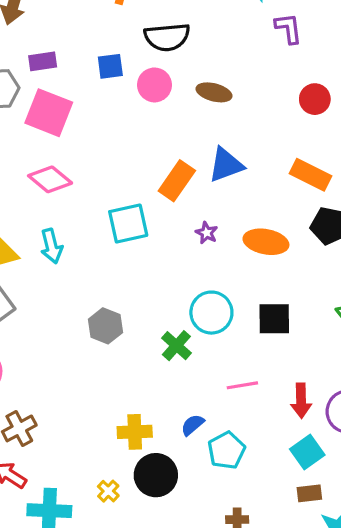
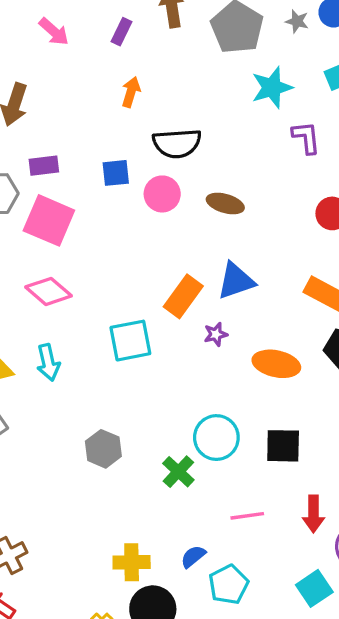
purple star: (207, 233) -> (216, 334), moved, turned 30
red arrow: (301, 401) -> (313, 514), moved

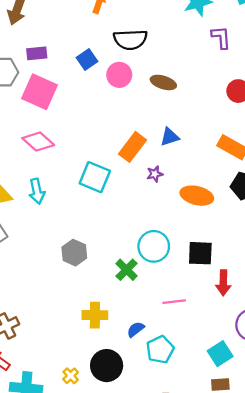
blue square: (116, 173) -> (87, 59), turned -30
blue triangle: (236, 281) -> (170, 137), size x0.7
cyan square: (130, 341) -> (95, 177), turned 32
red arrow: (313, 514) -> (223, 283), moved
yellow cross: (132, 562) -> (95, 315), moved

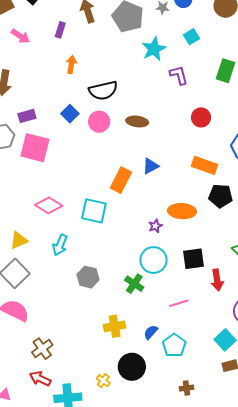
pink diamond: (38, 142) -> (49, 205), moved
purple star: (155, 174) -> (155, 226), moved
cyan arrow: (37, 191) -> (60, 245), moved, turned 45

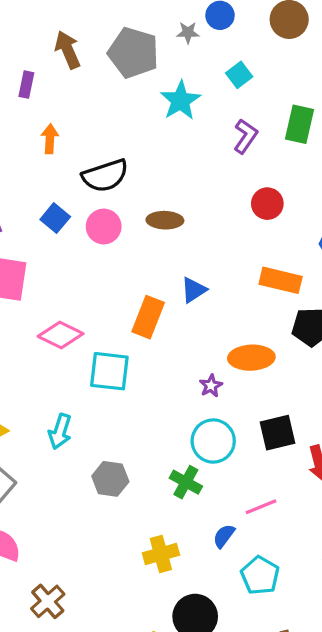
purple L-shape: (179, 75) -> (245, 136), moved, turned 55
pink diamond: (49, 205) -> (61, 335), moved
blue semicircle: (151, 332) -> (224, 536), moved

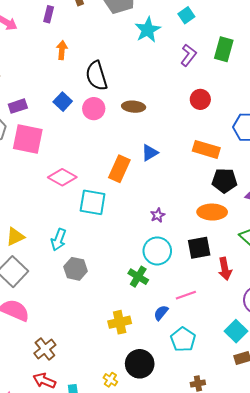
black semicircle: (105, 176) -> (96, 76), turned 88
orange ellipse: (251, 358) -> (212, 212), moved
gray hexagon: (110, 479) -> (76, 269), moved

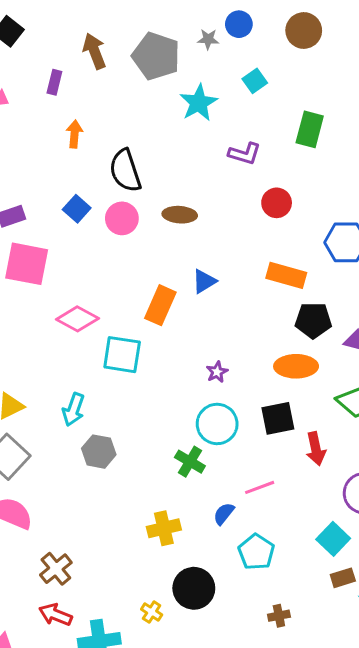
purple L-shape: (188, 55) -> (245, 154), moved, turned 70

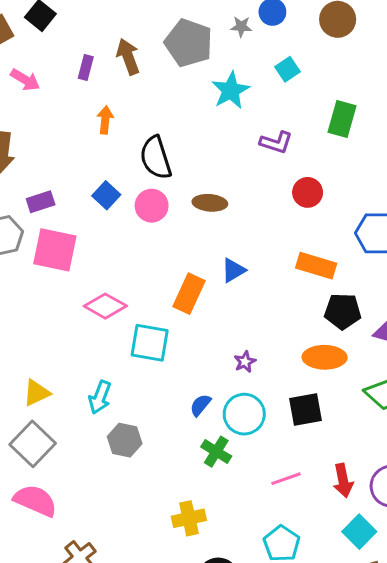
brown arrow: (94, 51) -> (128, 57), moved
red arrow: (316, 449) -> (343, 481), moved
blue semicircle: (224, 514) -> (200, 405), moved

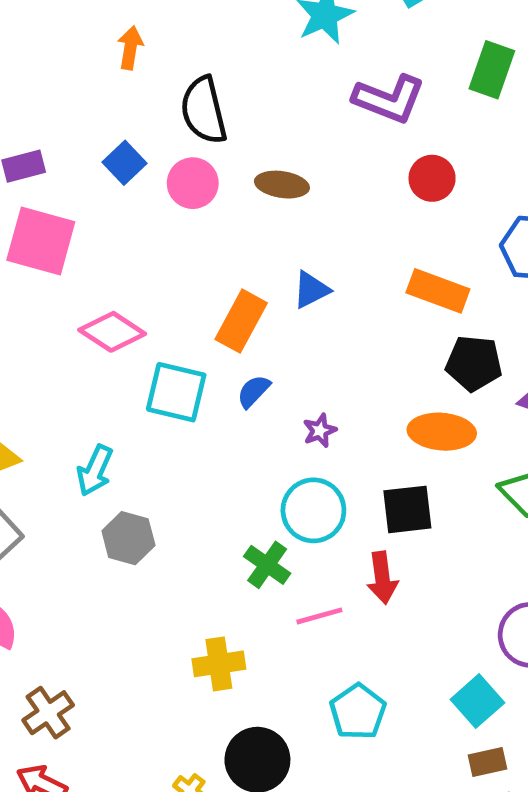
purple L-shape: (276, 142) -> (389, 99), size x1.4
blue semicircle: (200, 405) -> (254, 391), moved
pink line: (286, 479) -> (319, 616), moved
red arrow: (343, 481) -> (382, 578), moved

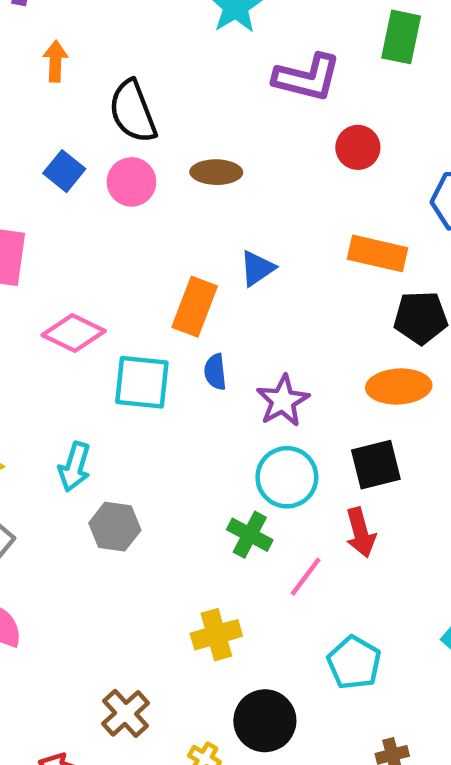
blue semicircle: (254, 391) -> (215, 372), turned -42
purple star: (320, 431) -> (283, 401), size x1.6
pink line: (319, 616) -> (306, 577), turned -30
brown cross: (48, 713) -> (126, 713), moved

